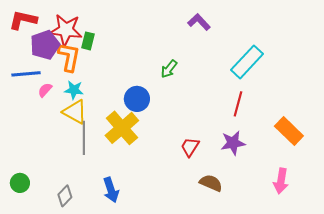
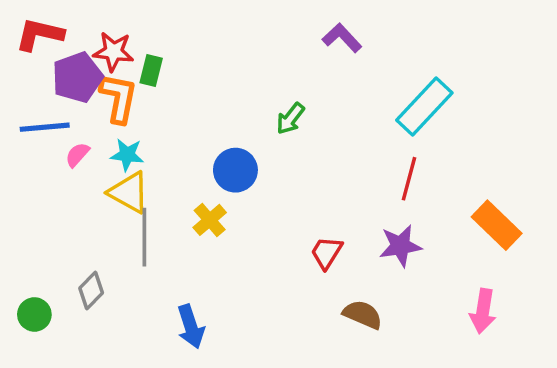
red star: (66, 30) -> (113, 52), size x0.7
yellow cross: (122, 128) -> (210, 220), size x0.6
gray diamond: (65, 196) -> (91, 290), moved

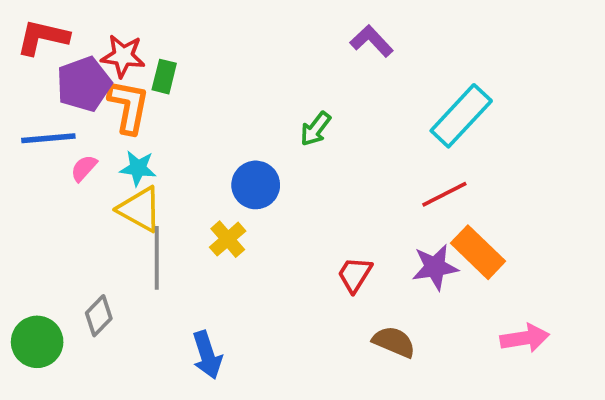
red line: (409, 179) -> (444, 194), turned 48
orange rectangle: (497, 225) -> (478, 252), moved
pink arrow: (483, 311) -> (525, 338), turned -108
green circle: (34, 314) -> (37, 342), size x1.4

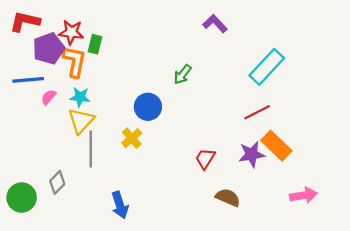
yellow triangle: (140, 209) -> (81, 121), turned 44

